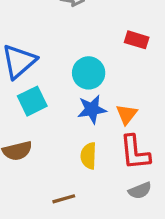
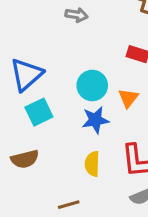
orange triangle: (127, 114) -> (128, 98), moved

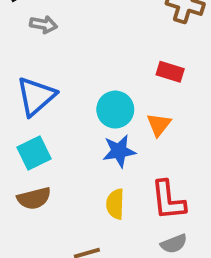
gray arrow: (77, 15) -> (43, 24), moved
cyan square: (39, 112) -> (34, 153), moved

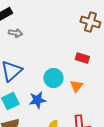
blue star: (119, 151) -> (37, 100), moved

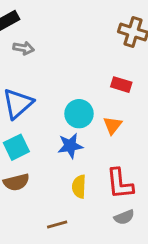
blue star: (37, 100) -> (70, 146), moved

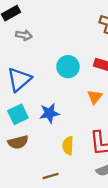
cyan circle: (79, 114) -> (68, 67), moved
blue star: (70, 146) -> (49, 113), moved

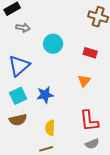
cyan circle: (68, 67) -> (53, 44), moved
yellow semicircle: (68, 146) -> (50, 128), moved

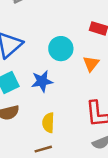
cyan circle: (53, 44) -> (61, 49), moved

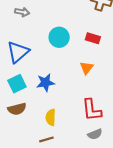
cyan circle: (61, 49) -> (59, 37), moved

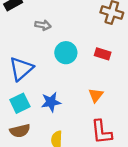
gray arrow: (22, 12) -> (43, 25), moved
orange triangle: (86, 68) -> (96, 95), moved

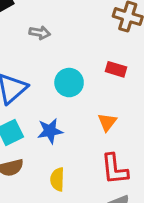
cyan circle: (66, 53) -> (69, 83), moved

